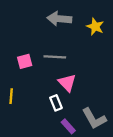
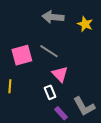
gray line: (55, 57) -> (49, 51), turned 30
pink square: (25, 61) -> (22, 55), size x1.5

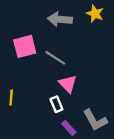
yellow star: (85, 24) -> (95, 14), moved
pink square: (22, 55) -> (25, 46), moved

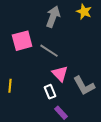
gray arrow: (60, 19) -> (53, 17), turned 105
gray L-shape: (95, 120) -> (84, 86), moved

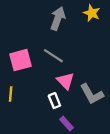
pink square: (22, 41) -> (21, 60), moved

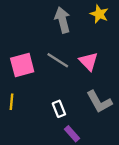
gray arrow: (58, 18) -> (62, 20), turned -35
pink triangle: (65, 81) -> (89, 61), moved

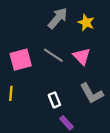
yellow star: (99, 14) -> (86, 23), moved
gray arrow: (62, 20) -> (58, 18), turned 55

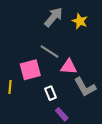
pink triangle: (82, 56) -> (69, 67), moved, turned -42
pink square: (21, 60) -> (30, 70), moved

